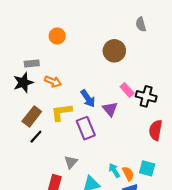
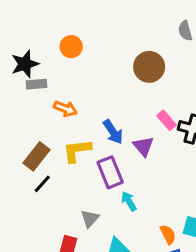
black star: (23, 83) -> (25, 64), moved
cyan arrow: (114, 170) -> (129, 201), moved

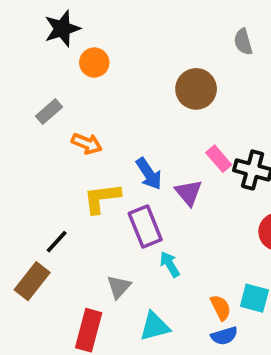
black star: (25, 64) -> (62, 29), moved
gray rectangle: (36, 84) -> (49, 112), turned -36
brown rectangle: (36, 156) -> (32, 281), moved

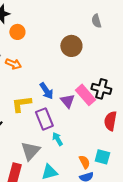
orange arrow: (87, 144) -> (13, 64), moved
pink rectangle: (219, 159) -> (85, 95), moved, size x1.5
gray triangle: (119, 287) -> (30, 151), size x1.5

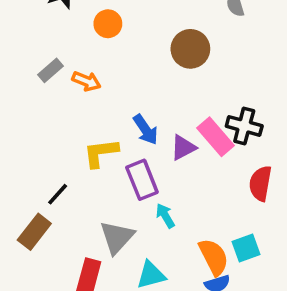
orange circle: (17, 32) -> (108, 24), moved
purple triangle: (67, 101) -> (183, 148), turned 42
cyan square: (102, 157) -> (246, 248), turned -35
orange semicircle: (84, 162) -> (214, 257), size x1.5

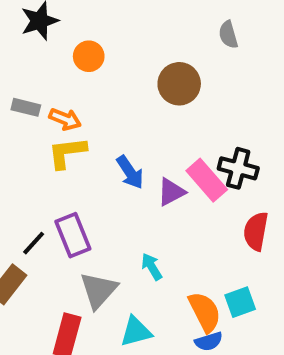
gray rectangle: (50, 70) -> (26, 107), turned 55
yellow L-shape: (101, 153) -> (67, 153), moved
purple rectangle: (142, 180) -> (73, 235), moved

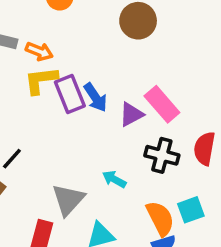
black cross: (238, 168) -> (162, 155), moved
purple rectangle: (73, 235) -> (70, 94), moved
cyan arrow: (152, 267) -> (114, 179), turned -30

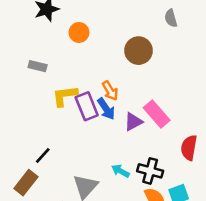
orange arrow: (39, 51) -> (110, 91), moved, turned 36
black cross: (162, 155) -> (150, 171), moved

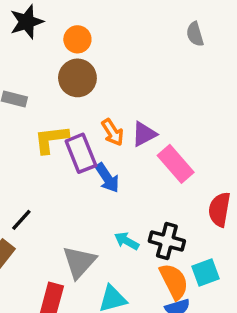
orange circle: (79, 32) -> (77, 39), moved
brown circle: (138, 51) -> (77, 78), moved
blue arrow: (106, 109) -> (107, 178), moved
purple triangle: (133, 122) -> (144, 134), moved

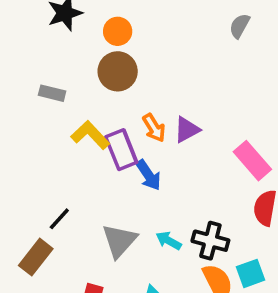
gray semicircle: (195, 34) -> (240, 26), turned 45
yellow L-shape: (51, 139) -> (90, 135), turned 54
pink rectangle: (176, 164) -> (252, 161), moved
gray triangle: (79, 262) -> (119, 241), moved

